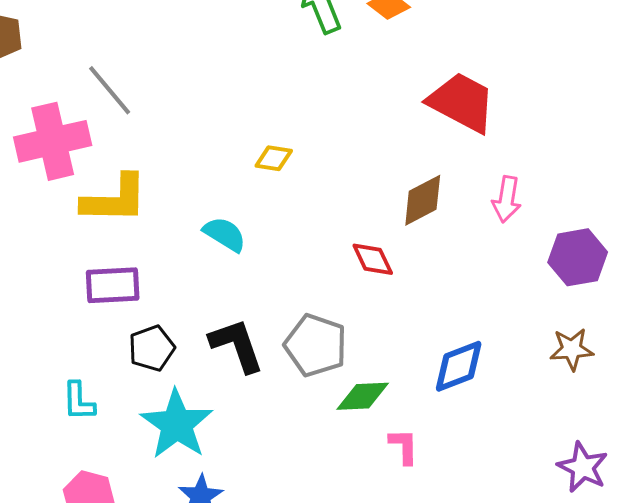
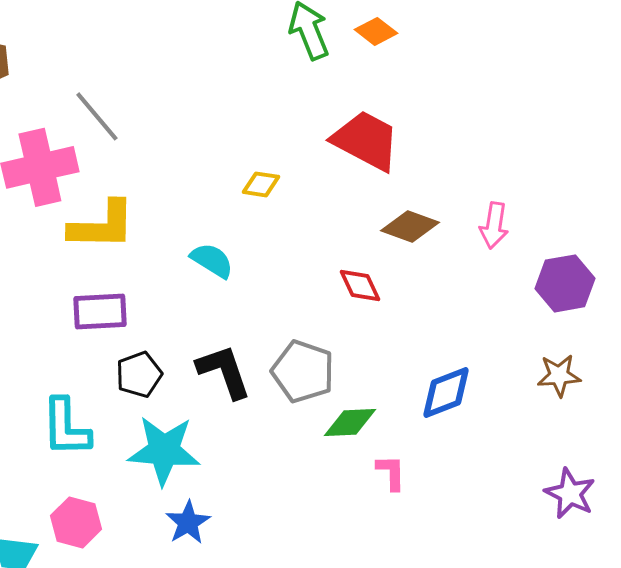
red trapezoid: (462, 102) -> (366, 140), moved
brown diamond: (423, 200) -> (410, 226), turned 48
cyan L-shape: (79, 401) -> (66, 427), size x1.5
cyan star: (177, 424) -> (164, 450), turned -30

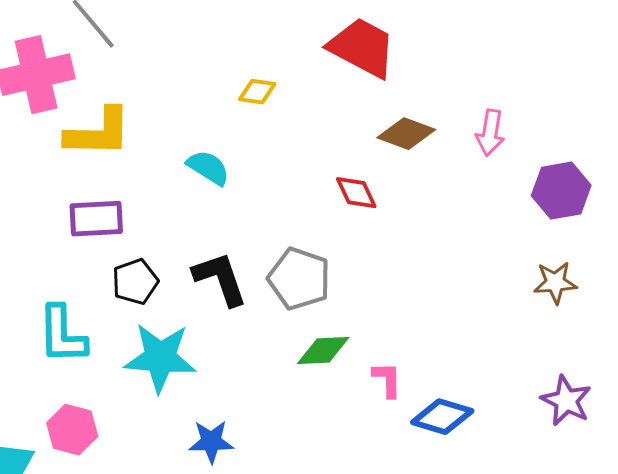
blue diamond: (446, 392) -> (442, 417), moved, turned 38
green diamond: (350, 422) -> (323, 351), moved
blue star: (188, 522) -> (211, 442), moved, turned 30

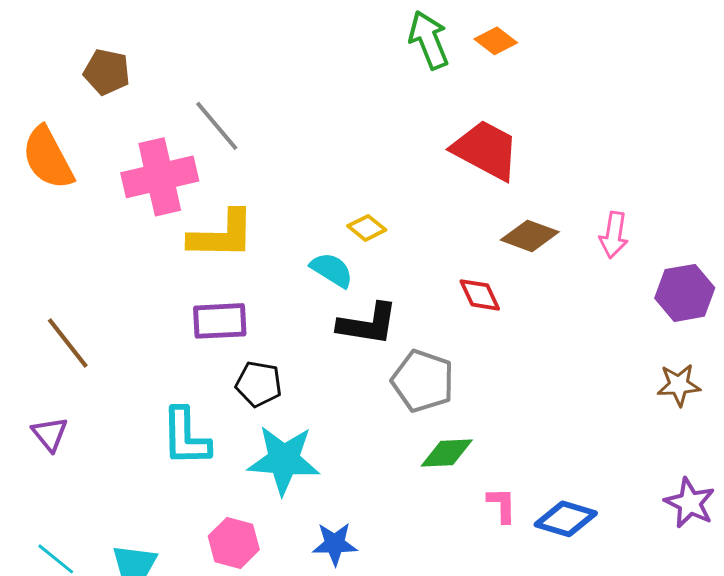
yellow diamond: (257, 92) -> (367, 228), moved, turned 30
black L-shape: (220, 279) -> (368, 324), moved, turned 118
black pentagon: (135, 282) -> (259, 384), turned 30
pink L-shape: (387, 380) -> (502, 505), moved
pink hexagon: (72, 430) -> (234, 543), moved

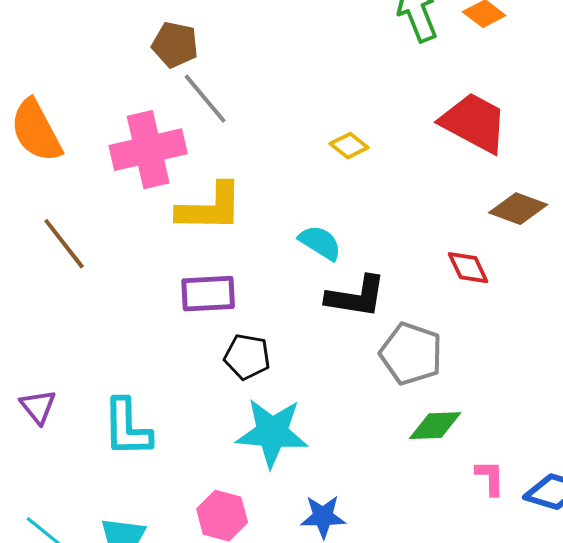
brown pentagon: (107, 72) -> (175, 45), moved
yellow diamond: (367, 228) -> (349, 146), moved
brown line: (68, 343) -> (64, 244), moved
cyan L-shape: (186, 437) -> (127, 428), moved

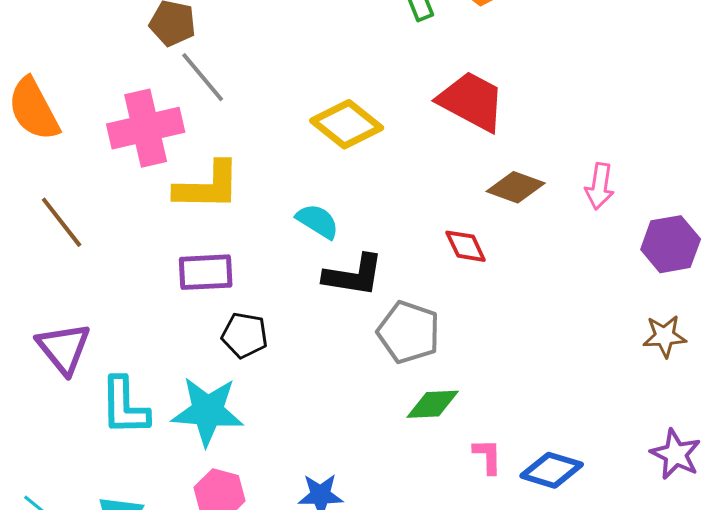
yellow diamond: (349, 146) -> (347, 124), size x1.8
purple triangle: (38, 407) -> (64, 348), moved, size x1.5
cyan star: (272, 433) -> (208, 411), moved

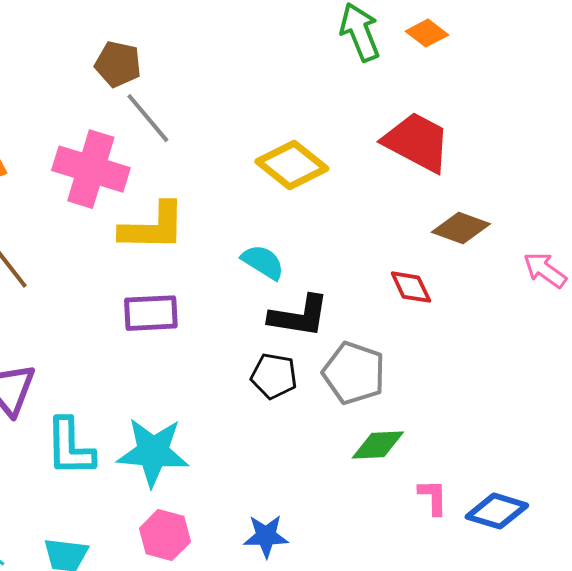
pink cross: (146, 128) -> (91, 169), turned 30
pink arrow: (600, 186) -> (545, 270), moved, turned 117
black pentagon: (245, 335) -> (274, 376), moved

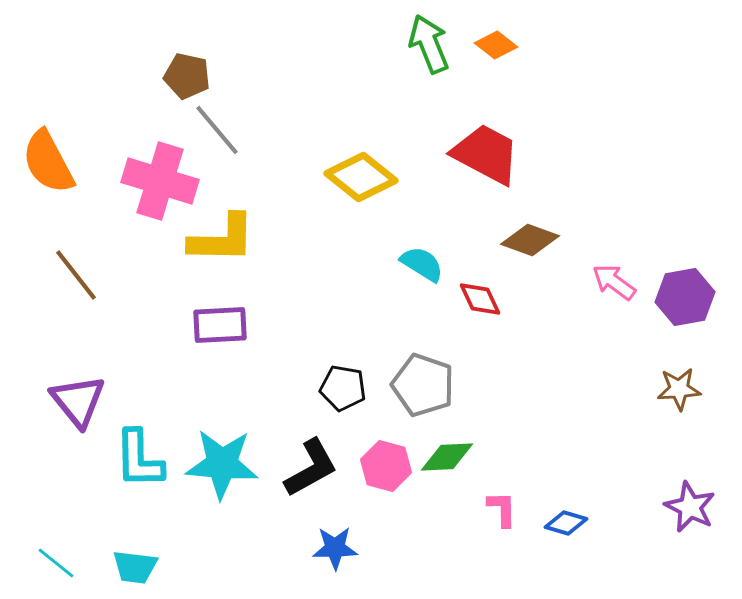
cyan semicircle: (263, 262) -> (422, 264), moved
black L-shape: (299, 316) -> (311, 468), moved, turned -38
blue diamond: (497, 511) -> (566, 523), size x0.7
pink hexagon: (165, 535) -> (386, 466), moved

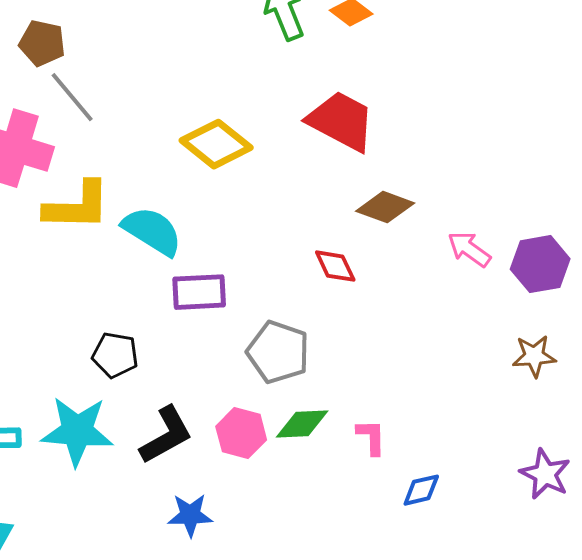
cyan semicircle: (422, 264) -> (152, 231), moved, size x1.4
purple rectangle: (220, 325) -> (199, 292), moved
black pentagon: (343, 388) -> (115, 355), moved
pink L-shape: (502, 509) -> (371, 437), moved
blue diamond: (566, 523) -> (421, 490), turned -30

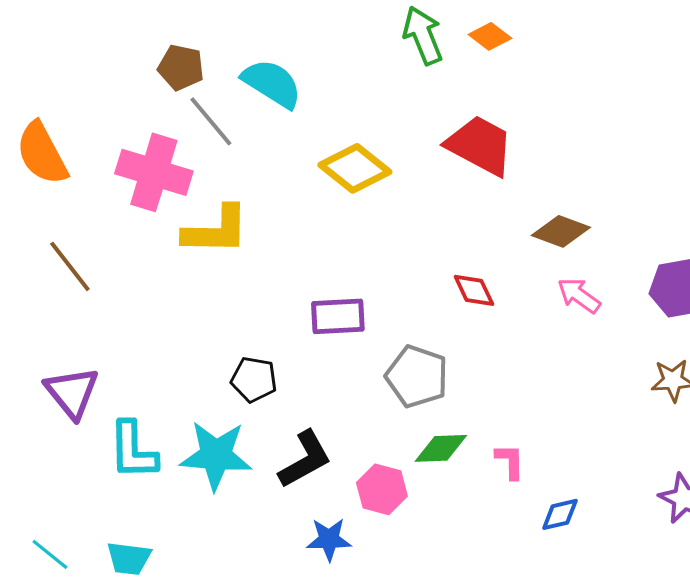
brown diamond: (385, 207) -> (561, 231), moved
cyan semicircle: (152, 231) -> (272, 83), moved
pink arrow: (469, 249) -> (579, 295), moved
pink hexagon: (241, 433) -> (382, 489), moved

